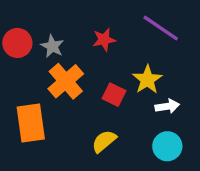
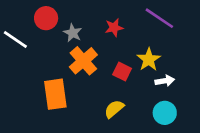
red circle: (17, 43) -> (46, 18), moved

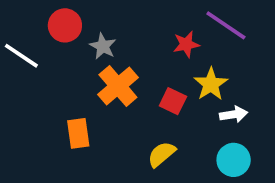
red star: (114, 28) -> (186, 44), moved
orange rectangle: (55, 94) -> (78, 133), size x0.7

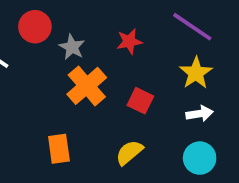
red star: (186, 44) -> (129, 41), moved
yellow star: (211, 84) -> (196, 73), moved
orange rectangle: (78, 133) -> (59, 149), moved

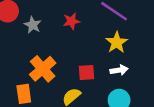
orange cross: (87, 86) -> (43, 69), moved
red square: (140, 101) -> (86, 73), moved, turned -30

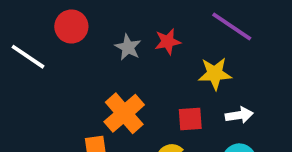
gray star: (33, 25) -> (128, 47), moved
yellow star: (117, 42) -> (215, 74), moved, turned 30

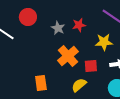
orange cross: (124, 113) -> (68, 56), moved

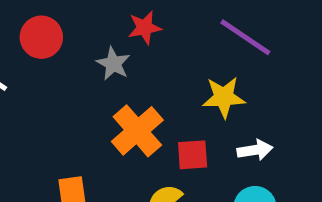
red star: (79, 25) -> (145, 28), moved

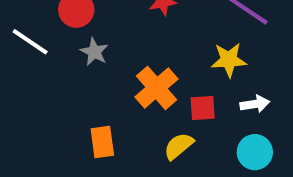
gray star: (113, 64) -> (94, 52), moved

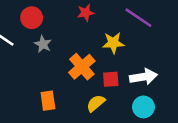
yellow star: (229, 60) -> (113, 43), moved
white arrow: (255, 104) -> (143, 77), size x1.5

